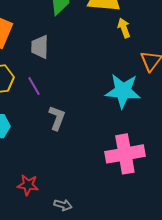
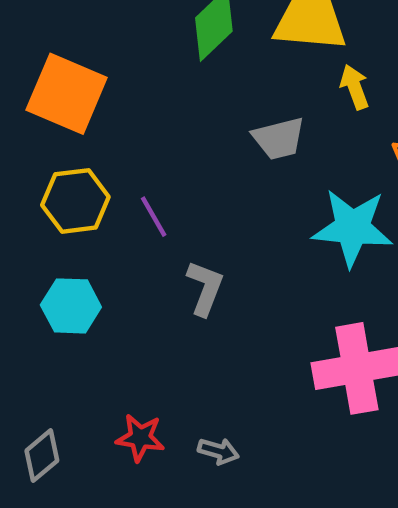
gray trapezoid: (40, 47) -> (279, 138), moved, turned -105
gray arrow: (63, 205) -> (218, 451), moved

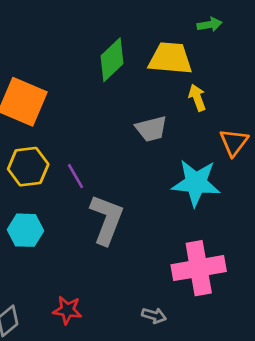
gray L-shape: (205, 288) -> (107, 219), size x1.5
gray arrow: (218, 451) -> (154, 315), moved

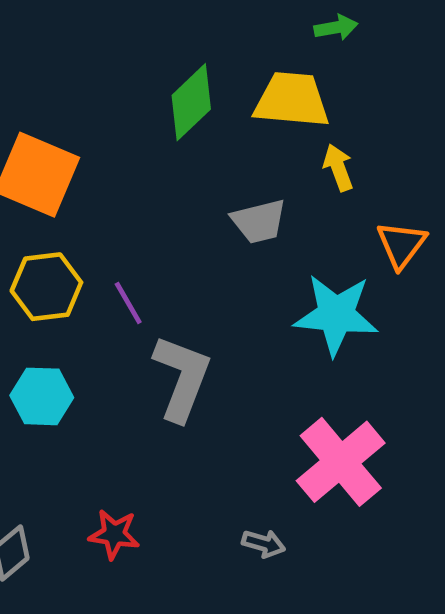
green arrow: (209, 25) -> (336, 27), moved
pink cross: (199, 268) -> (341, 462), turned -30

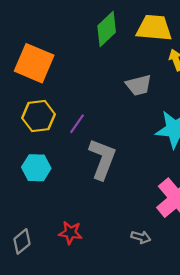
purple line: (128, 303) -> (77, 124), turned 65

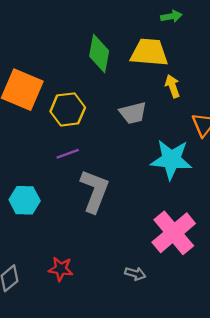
green diamond: (107, 29) -> (99, 54), turned -36
yellow hexagon: (39, 116) -> (68, 109), moved
purple line: (77, 124) -> (68, 154), turned 35

